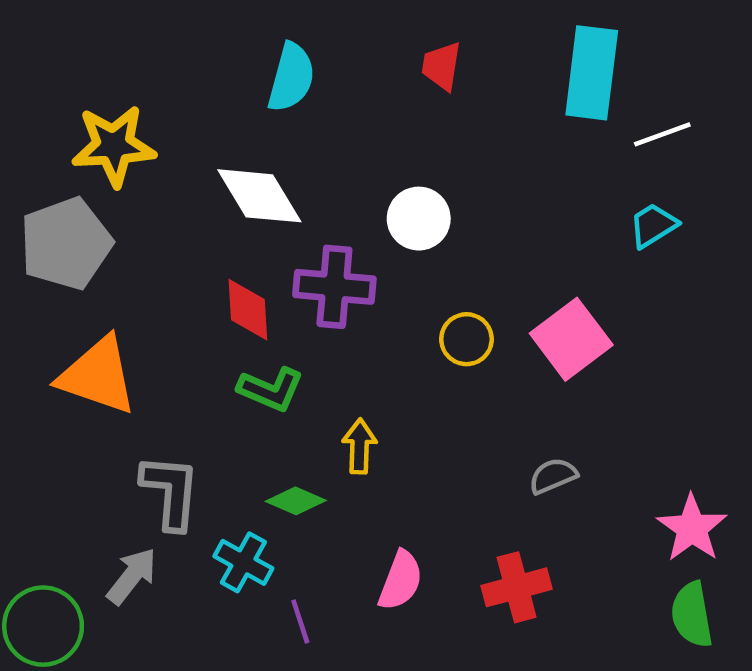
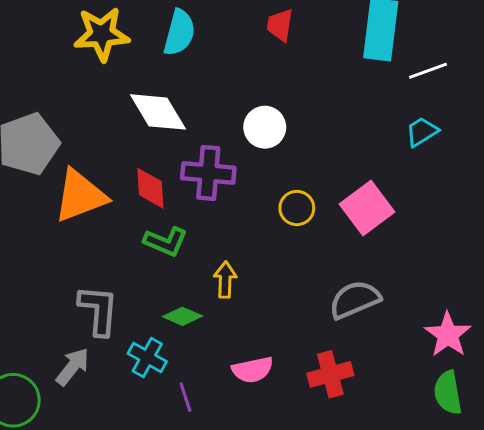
yellow star: (114, 146) -> (102, 34), moved
orange triangle: (98, 376) -> (80, 196), moved, turned -40
gray semicircle: (553, 476) -> (355, 300), size x1.6
pink semicircle: (400, 581) -> (253, 370), turned 57

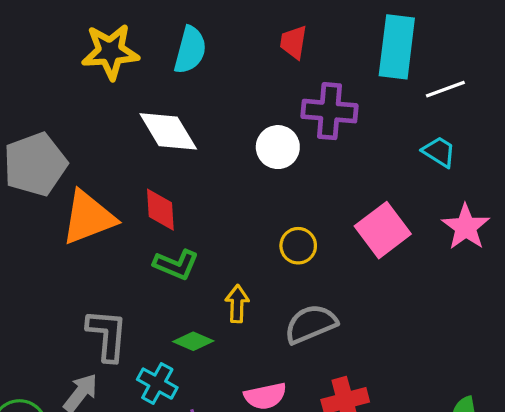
cyan trapezoid: (422, 132) -> (439, 152), turned 64
purple cross: (208, 173) -> (329, 111), moved
yellow circle: (297, 208) -> (298, 246), moved
gray semicircle: (355, 300) -> (311, 324), moved
pink star: (448, 335) -> (466, 227), moved

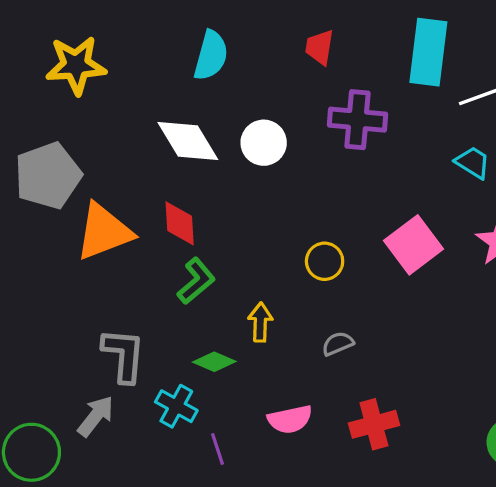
yellow star: (110, 52) -> (76, 65), moved
white circle: (278, 147) -> (264, 143), moved
green L-shape: (176, 265) -> (196, 281), turned -63
gray semicircle: (311, 324) -> (338, 344), size x0.6

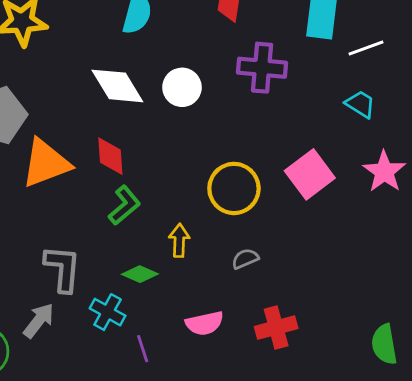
yellow circle: (325, 261) -> (234, 188), size x1.6

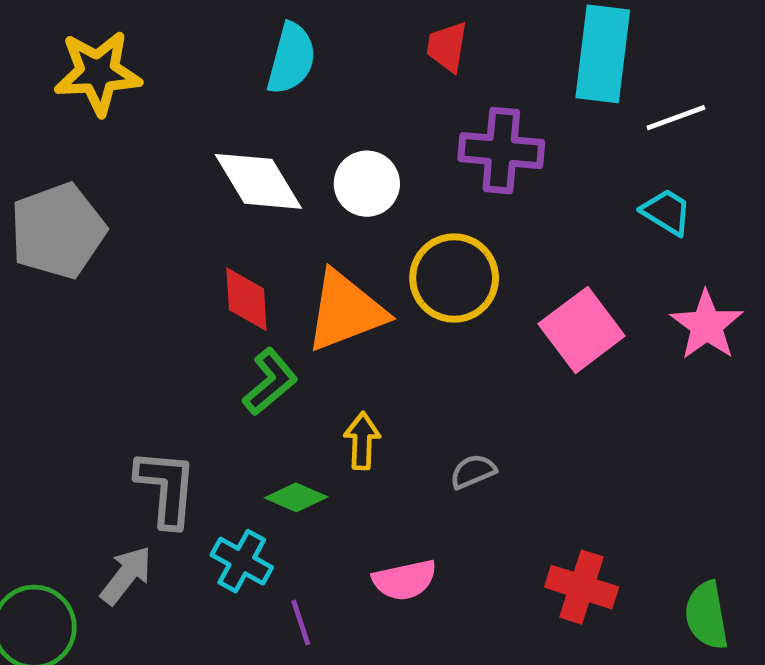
orange triangle: (46, 163) -> (346, 311), moved
yellow circle: (234, 188) -> (454, 278), moved
red cross: (276, 328) -> (582, 587), moved, turned 33

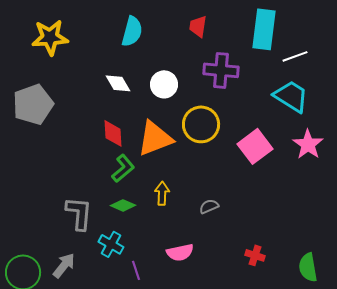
white diamond: (258, 181) -> (118, 83), size x0.7
cyan trapezoid: (666, 212) -> (291, 96), size x1.6
green diamond: (296, 497) -> (123, 205), moved
gray arrow: (126, 575) -> (64, 265), moved
red cross: (582, 587) -> (255, 255), size x0.7

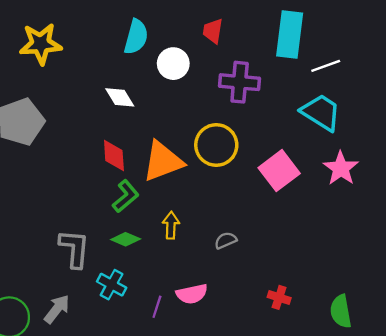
white circle: (164, 84) -> (173, 64), moved
purple line: (136, 270) -> (157, 307), moved, turned 36

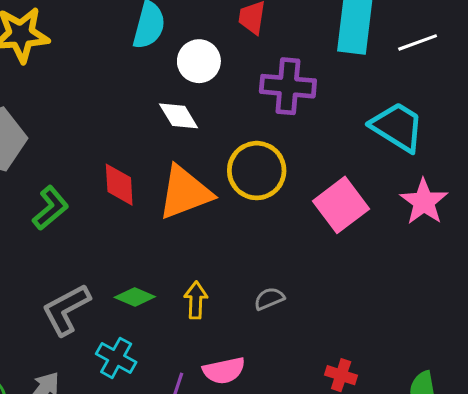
white line: (326, 66) -> (418, 42), moved
white diamond: (120, 97) -> (179, 116), moved
green L-shape: (126, 196) -> (51, 208), moved
yellow arrow: (171, 225) -> (196, 300), moved
gray L-shape: (74, 249) -> (66, 310), turned -123

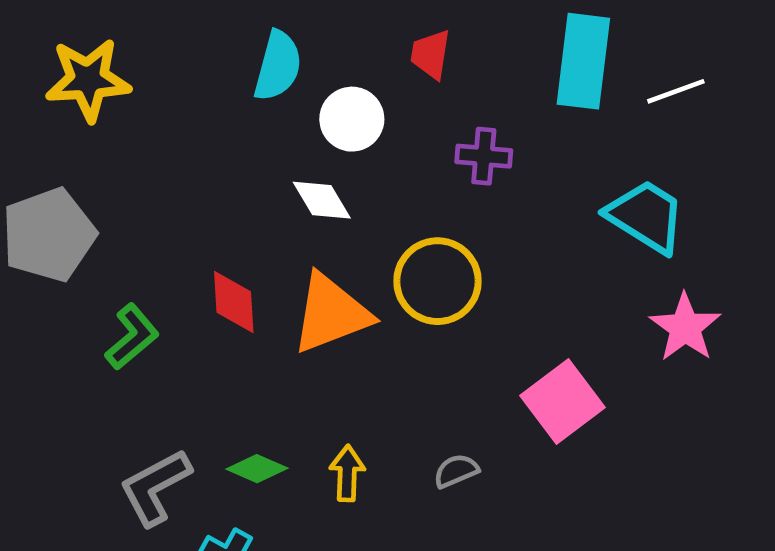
purple cross: (288, 86) -> (484, 156), size x0.7
pink square: (341, 205) -> (562, 401), moved

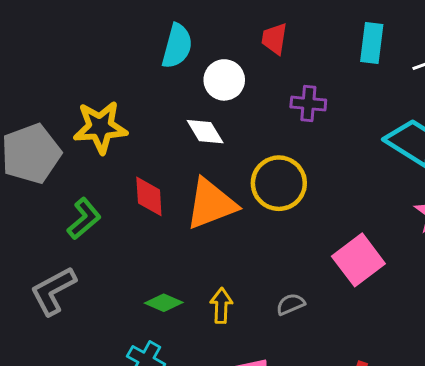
cyan rectangle: (583, 61) -> (372, 43), size x0.7
yellow star: (88, 80) -> (100, 127), moved
gray L-shape: (155, 487) -> (53, 291), moved

